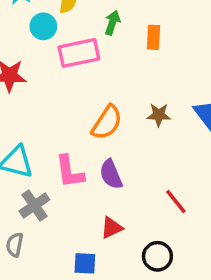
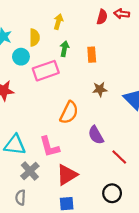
brown star: (159, 115) -> (100, 89), moved
purple semicircle: (111, 174) -> (96, 135), moved
red triangle: (112, 228) -> (67, 175), moved, size x1.5

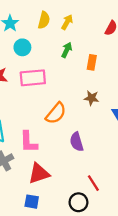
yellow semicircle: (34, 37) -> (44, 20), moved
pink rectangle: (46, 71) -> (33, 78), moved
red line: (119, 157) -> (93, 183), moved

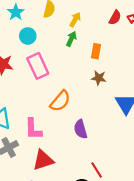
yellow arrow: (67, 22) -> (75, 20), moved
pink rectangle: (33, 78) -> (38, 66), turned 70
brown star: (91, 98) -> (99, 78), moved

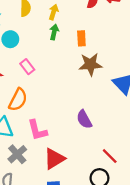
pink rectangle: (38, 66) -> (27, 67), size x0.6
brown star: (99, 78) -> (90, 64), size x1.5
orange semicircle: (60, 101) -> (18, 100), moved

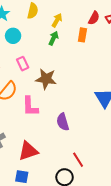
orange rectangle: (81, 38) -> (82, 35), moved
brown star: (90, 64) -> (46, 79), moved
pink L-shape: (37, 130) -> (30, 106), moved

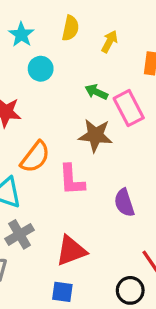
green arrow: (54, 38) -> (96, 92), moved, turned -88
pink rectangle: (23, 64) -> (129, 108), moved, size x1.5

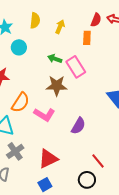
pink L-shape: (72, 180) -> (44, 115), turned -50
purple semicircle: (124, 203) -> (78, 126), turned -126
blue square: (62, 292) -> (45, 185), turned -32

